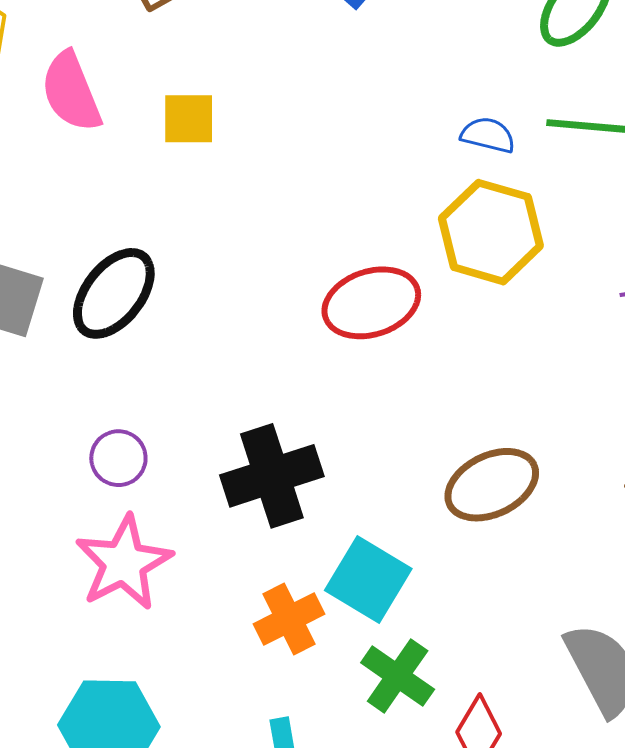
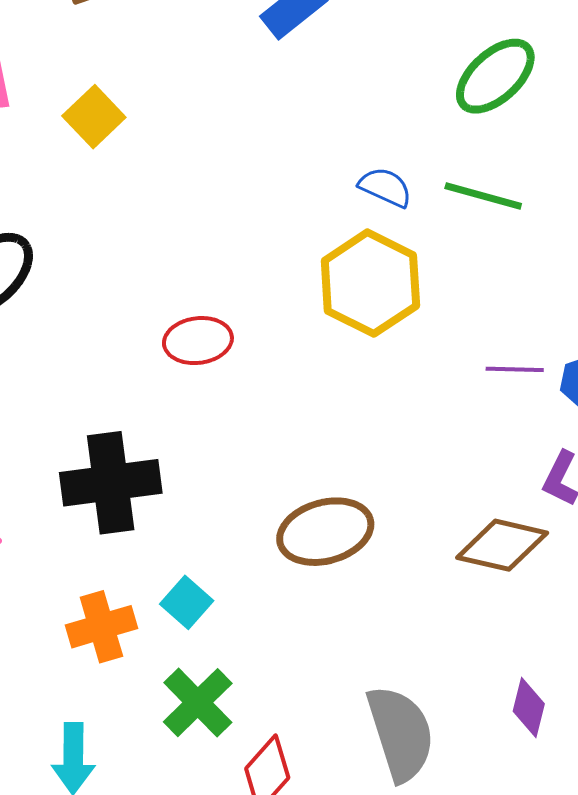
yellow square: (189, 119) -> (94, 117), turned 36
red ellipse: (371, 303) -> (198, 341), moved, size x0.7
cyan square: (368, 580) -> (187, 602), size x0.6

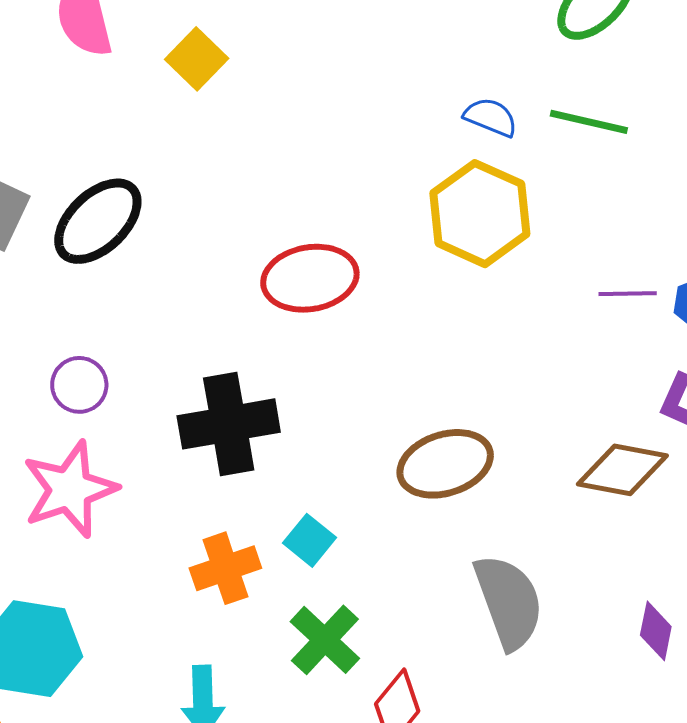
red ellipse: (198, 341) -> (310, 278), size x1.4
gray semicircle: (401, 733) -> (509, 602), moved

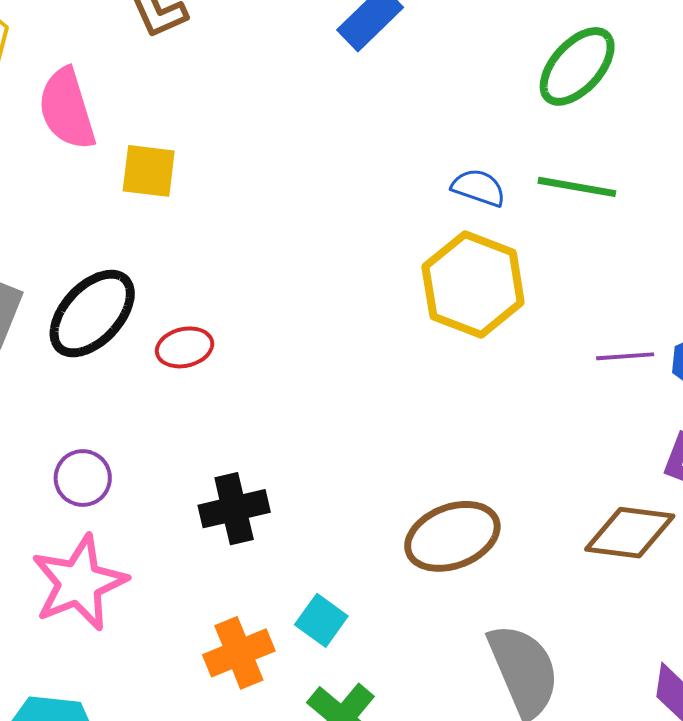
yellow square: (197, 59) -> (149, 171), moved, turned -34
red ellipse: (310, 278) -> (185, 347), moved, size x0.6
black cross: (229, 424) -> (234, 509), size x0.7

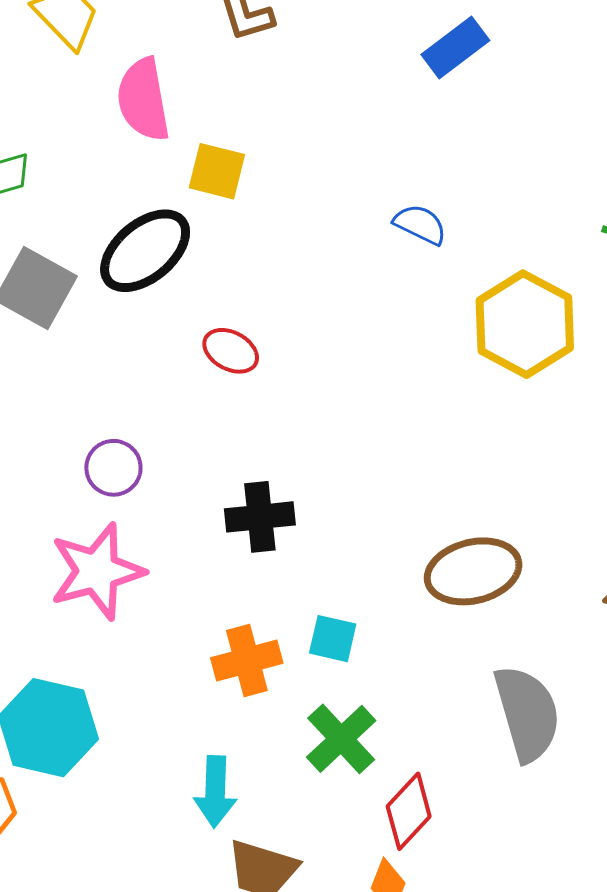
blue semicircle: (479, 188) -> (420, 224), moved
black ellipse: (92, 314) -> (145, 251), moved
red ellipse: (185, 347) -> (231, 351), turned 34
cyan square: (321, 620) -> (333, 639), turned -30

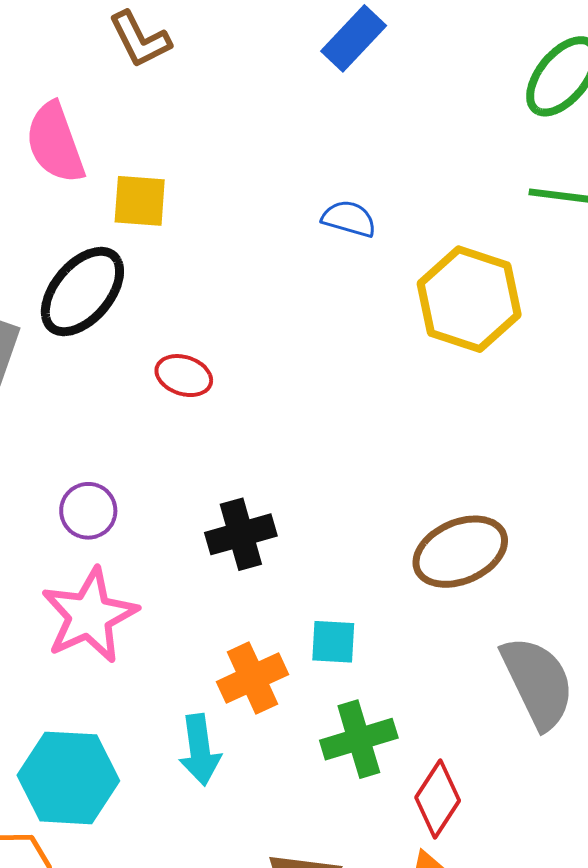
green cross: (341, 739) -> (359, 739), turned 36
cyan arrow: (215, 792) -> (200, 750), moved

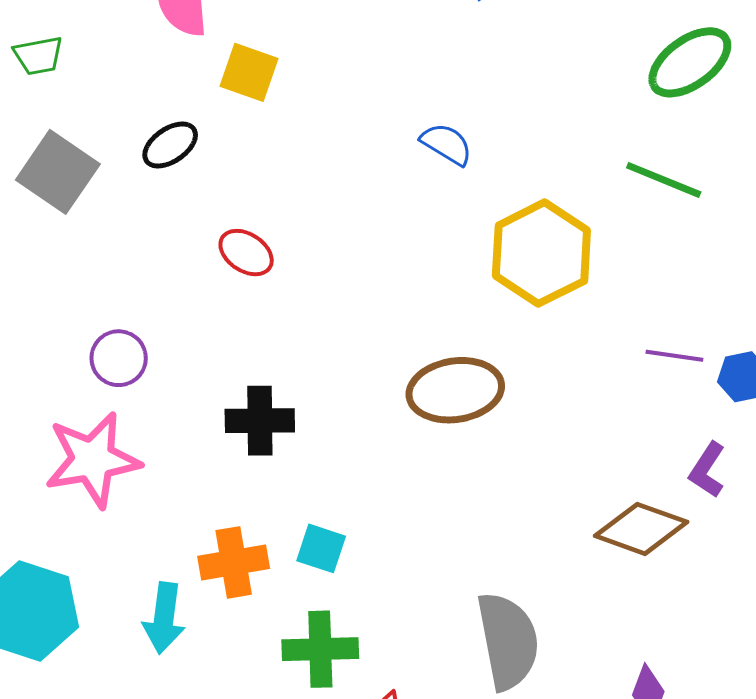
black ellipse: (82, 292) -> (170, 145), size x0.6
brown ellipse: (460, 552) -> (455, 390), moved

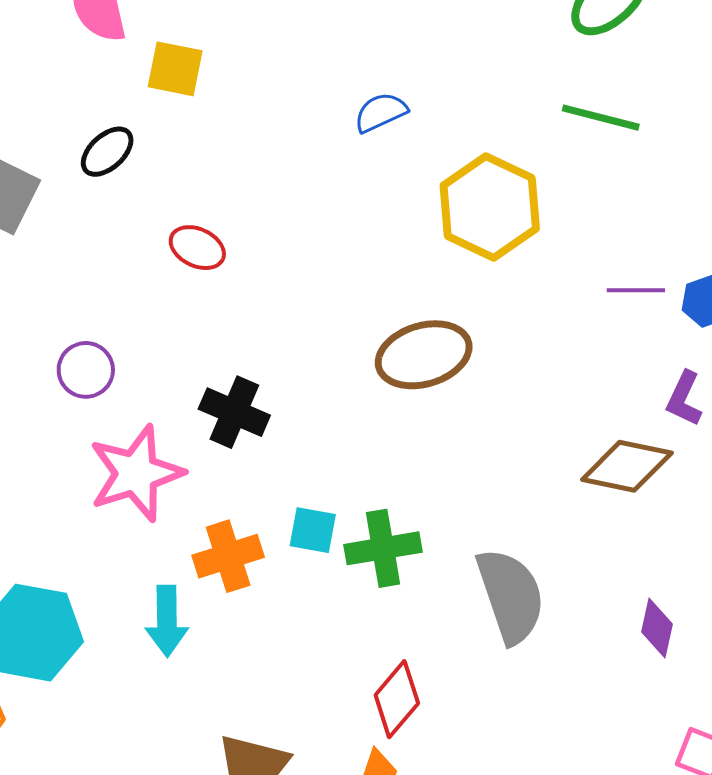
blue semicircle: (446, 144) -> (381, 112), turned -48
black cross: (260, 421) -> (234, 412), turned 32
pink star: (93, 460) -> (136, 473), moved
green cross: (320, 649) -> (383, 548), moved

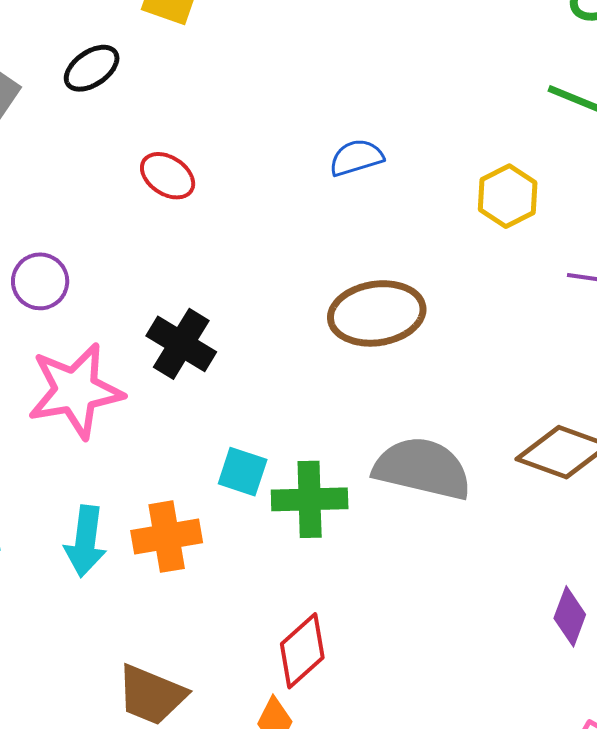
blue semicircle: (381, 112) -> (356, 158), moved
yellow hexagon: (490, 207) -> (508, 196), moved, size x0.6
orange cross: (228, 556) -> (167, 537), moved
gray semicircle: (511, 596) -> (422, 468), moved, turned -66

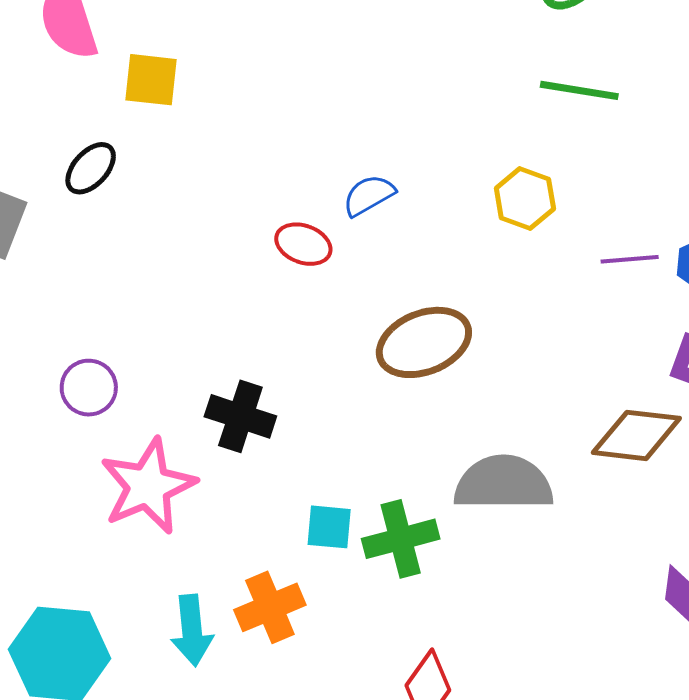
red ellipse: (168, 176) -> (303, 244), moved

